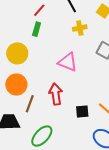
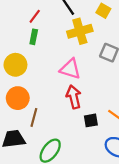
yellow cross: (80, 28) -> (80, 31), size x1.6
red arrow: (56, 94) -> (74, 97), moved

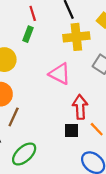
red line: (35, 16) -> (33, 13), turned -64
red arrow: (74, 97) -> (80, 107), moved

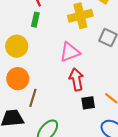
pink triangle: (60, 74) -> (70, 52), turned -40
red arrow: (80, 107) -> (76, 79), moved

